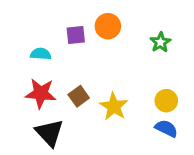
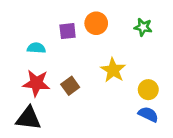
green star: (160, 42) -> (143, 27), moved, turned -30
yellow star: (114, 107) -> (113, 70), moved
black triangle: (49, 133) -> (29, 118), moved, turned -40

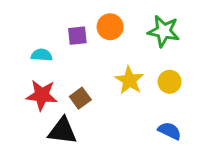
green star: (143, 27) -> (164, 31), size x1.5
yellow circle: (148, 90) -> (170, 82), moved
black triangle: (29, 118) -> (62, 131), moved

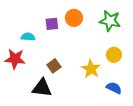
yellow star: (129, 80) -> (91, 69), moved
red star: (42, 95) -> (15, 59), moved

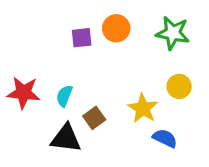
cyan semicircle: (28, 37) -> (64, 96), moved, turned -72
brown square: (54, 66) -> (94, 118), moved
blue semicircle: (114, 88) -> (165, 138), moved

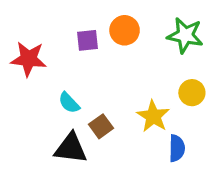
red star: (23, 93) -> (29, 59), moved
cyan semicircle: (64, 96) -> (69, 103), turned -65
blue semicircle: (165, 138) -> (177, 148), turned 65

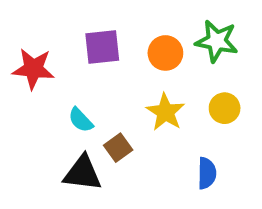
orange circle: (125, 30) -> (165, 53), moved
purple square: (87, 40) -> (102, 47), size x1.4
yellow star: (153, 116) -> (165, 112), moved

